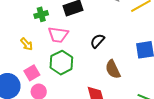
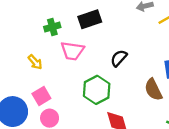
green hexagon: (61, 63) -> (97, 90), moved
brown semicircle: (113, 69) -> (153, 90), moved

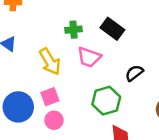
black rectangle: (90, 19) -> (112, 29), turned 45
yellow arrow: (35, 62) -> (50, 62), size x1.6

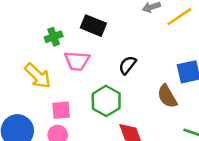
pink square: (50, 97) -> (61, 110), moved, turned 30

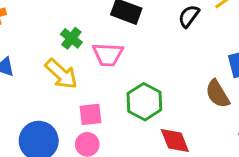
green cross: (54, 37) -> (71, 38), moved, turned -30
black semicircle: (128, 65) -> (189, 16), moved

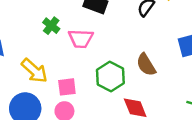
yellow arrow: (61, 74) -> (34, 71), moved
brown semicircle: (217, 94) -> (146, 65), moved

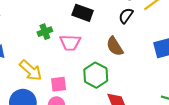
green cross: (51, 26) -> (45, 32), turned 32
brown semicircle: (146, 65) -> (115, 46), moved

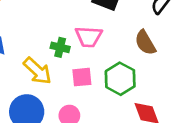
green cross: (45, 32) -> (60, 47), moved, turned 32
pink square: (59, 84) -> (82, 77), moved

